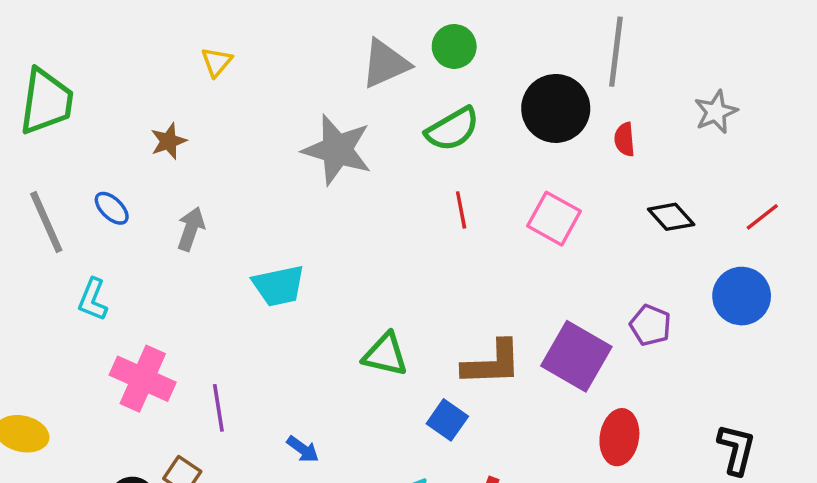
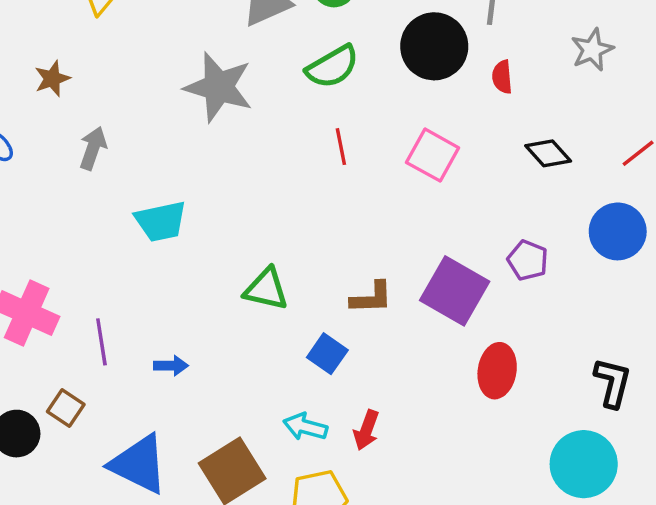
gray arrow: (191, 229) -> (93, 148), moved
brown L-shape: (492, 363) -> (371, 298), size x0.7
blue arrow: (303, 449) -> (171, 366), moved, turned -36

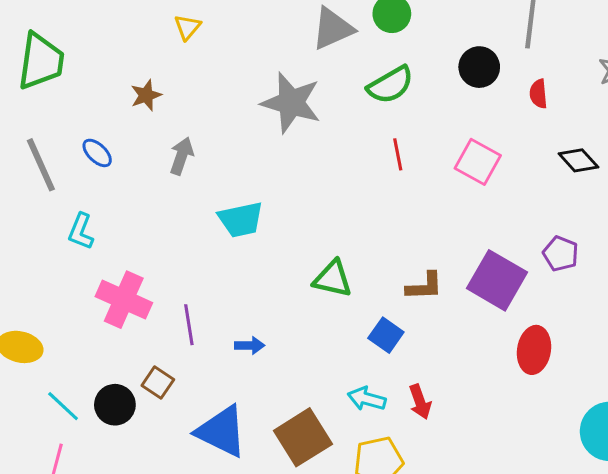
black circle: (434, 46) -> (479, 67), size x0.7
red arrow: (366, 430) -> (420, 402), turned -40

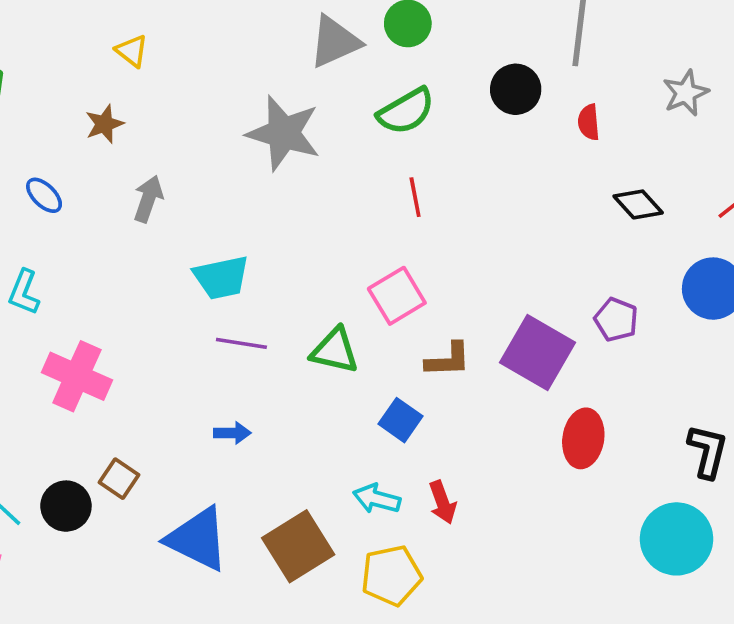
yellow triangle: (187, 27) -> (132, 51), moved, turned -32
pink square: (478, 162) -> (397, 296), moved, turned 30
purple line: (189, 325) -> (241, 343), moved, turned -72

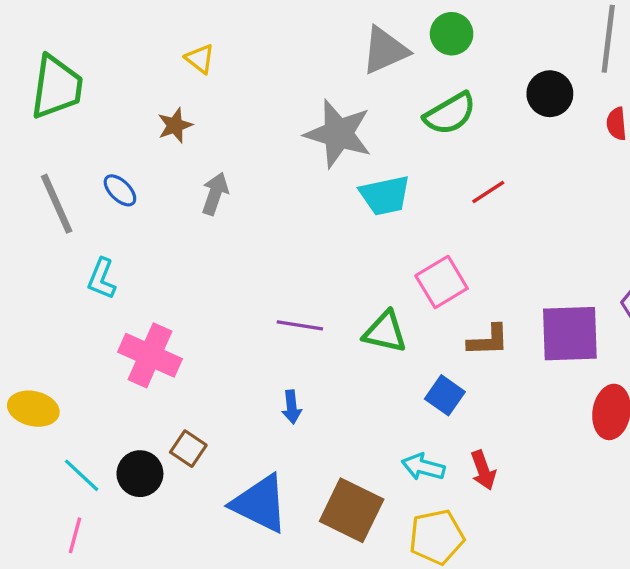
red line: (415, 197) -> (488, 192), moved, turned 68
cyan trapezoid: (221, 278) -> (385, 195), moved
purple square: (538, 352) -> (570, 334), turned -32
blue arrow: (232, 433) -> (292, 407), turned 84
brown square: (298, 546) -> (352, 510), turned -32

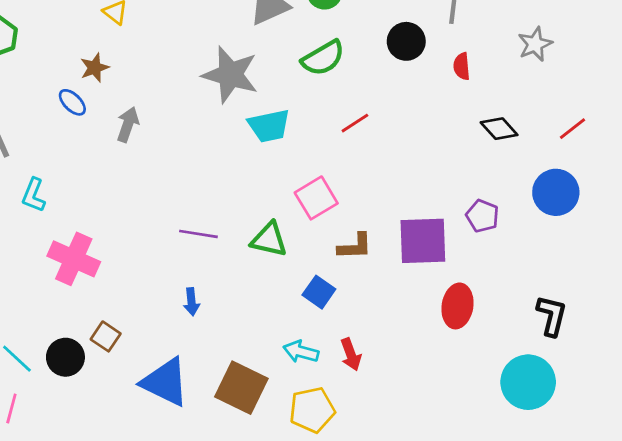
blue ellipse: (120, 190) -> (72, 102), moved

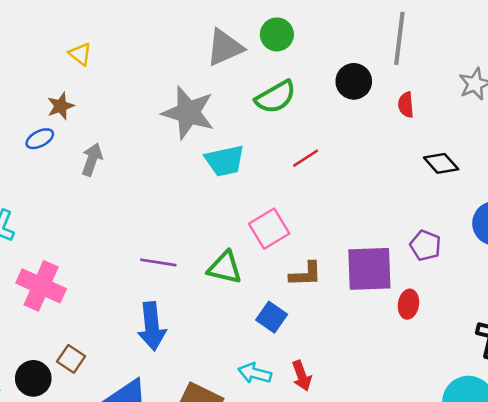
blue ellipse: (72, 102) -> (40, 139), turned -72
blue arrow: (192, 302) -> (152, 326), size x1.8
red ellipse: (457, 306) -> (408, 304), moved, size x0.7

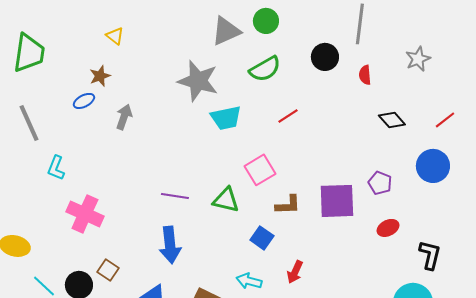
red ellipse: (408, 304) -> (388, 228), moved, turned 55
red arrow: (302, 376) -> (295, 272), moved, turned 45

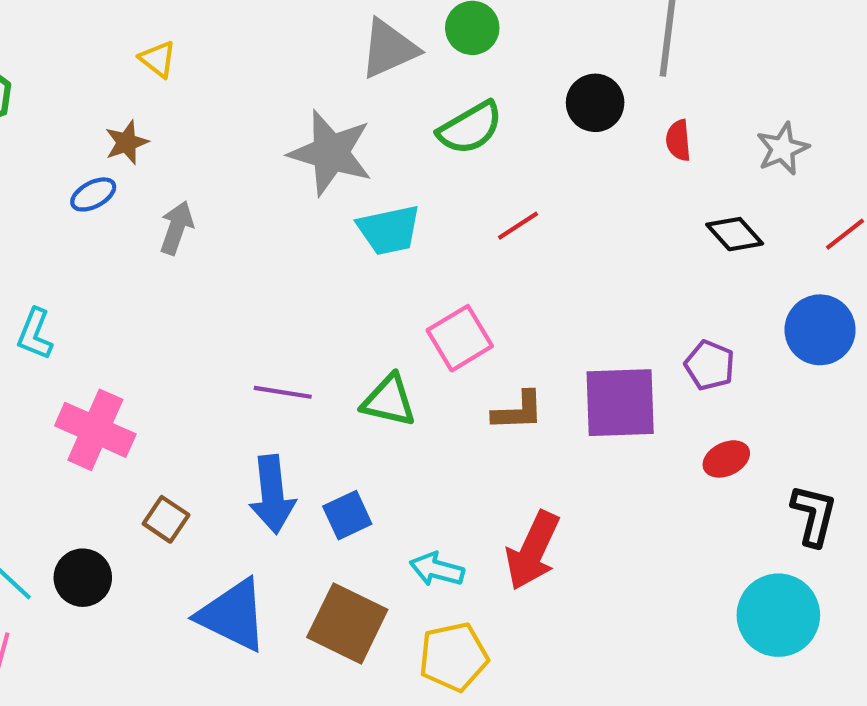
gray star: (418, 59) -> (783, 149), moved
blue square: (262, 238) -> (347, 515), moved, turned 30
brown square: (108, 270) -> (166, 519), moved
red arrow: (295, 272) -> (533, 551), size x1.6

